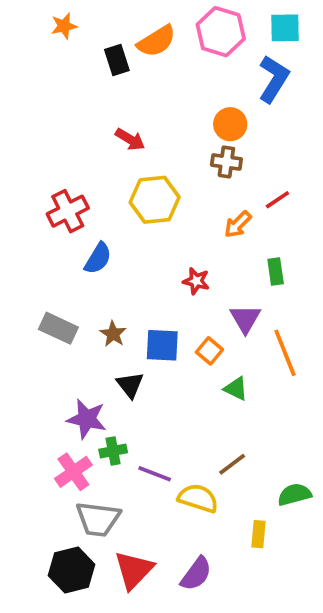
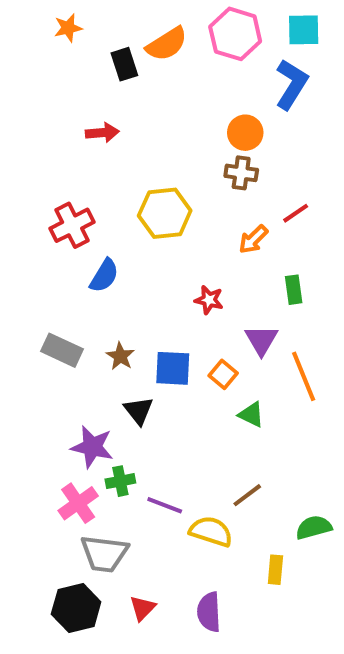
red arrow: (130, 139) -> (102, 133), moved, turned -36
red triangle: (134, 570) -> (143, 608), size x0.6
purple semicircle: (196, 574) -> (209, 612), turned 141

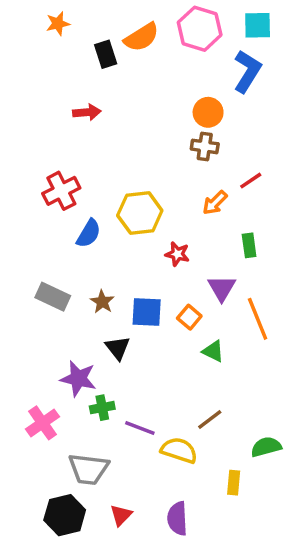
yellow hexagon: (165, 213) -> (140, 213), moved
pink cross: (78, 503) -> (43, 423), moved

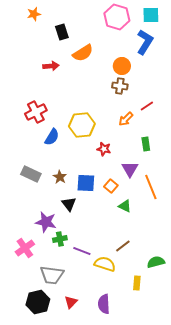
orange semicircle: (142, 37) -> (83, 53), moved

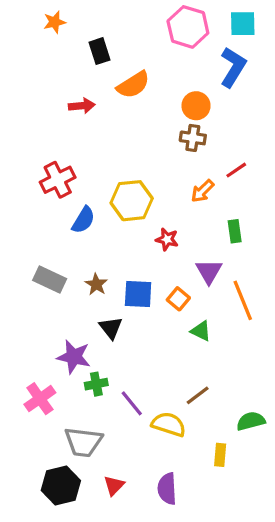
purple line: (82, 251) -> (132, 403), turned 30

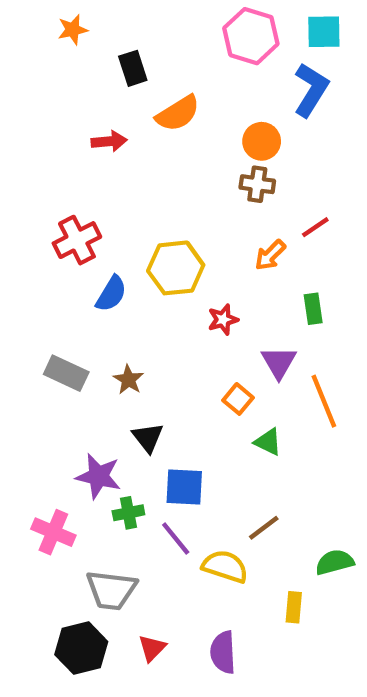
red star: (167, 239) -> (223, 320), turned -30
blue square: (138, 294) -> (184, 487), moved
pink cross: (40, 399) -> (53, 532), turned -32

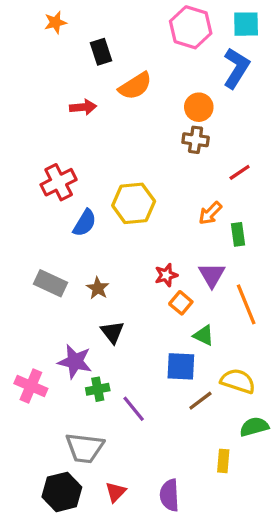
orange arrow: (270, 255) -> (210, 213), moved
red star: (223, 320) -> (166, 275), moved
blue square: (184, 487) -> (181, 366), moved
pink cross: (53, 532) -> (31, 386), moved
yellow semicircle: (225, 566) -> (238, 381), moved

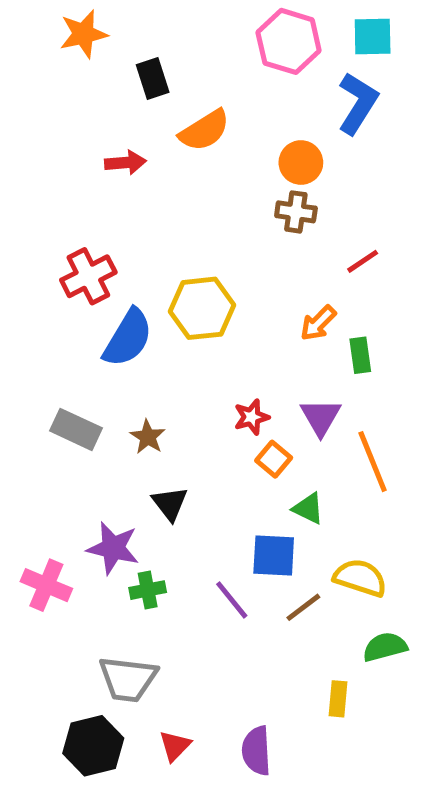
orange star: (55, 22) -> (83, 34), size x1.4
blue semicircle: (85, 223) -> (128, 338), size x1.4
purple line: (134, 409) -> (232, 600), moved

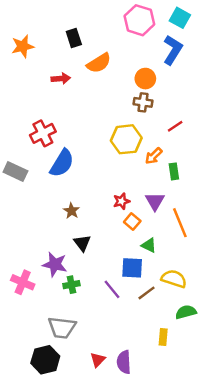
orange star: (83, 34) -> (23, 46), moved
cyan square: (373, 36) -> (180, 18), turned 30
yellow hexagon: (202, 308) -> (126, 139), moved
gray rectangle: (76, 429) -> (15, 171), moved
red triangle: (175, 746) -> (98, 360), moved

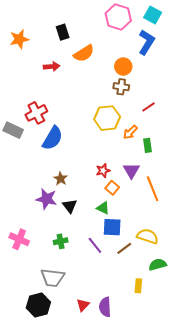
gray rectangle: (15, 171) -> (13, 130), moved
green triangle: (149, 245) -> (103, 208), moved
purple star: (55, 264) -> (46, 199), moved

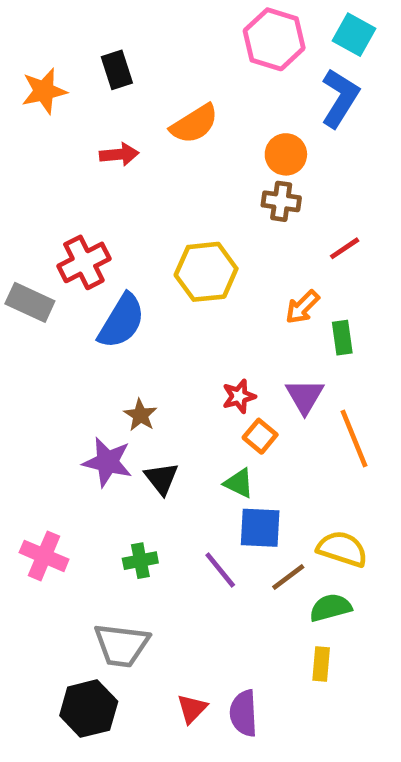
black rectangle: (63, 32) -> (117, 70), moved
yellow hexagon: (107, 118) -> (206, 272), moved
green semicircle: (158, 265) -> (331, 608), moved

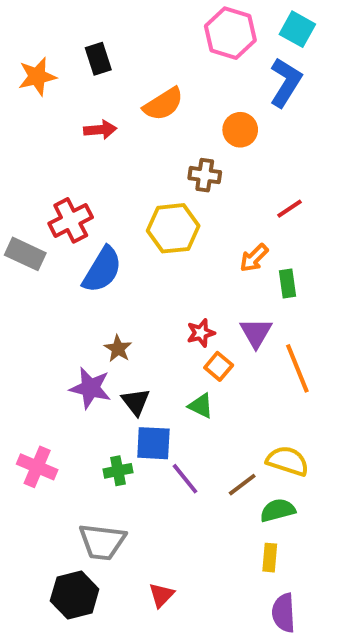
brown cross: (281, 201) -> (205, 175), moved
blue square: (260, 528) -> (153, 443), moved
purple semicircle: (244, 713) -> (284, 613), moved

